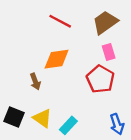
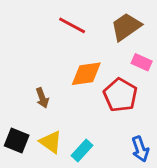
pink rectangle: (109, 52) -> (142, 62), moved, turned -49
orange diamond: (57, 59) -> (86, 74), moved

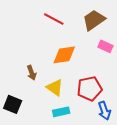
red pentagon: (120, 95) -> (90, 89), moved, turned 30
yellow triangle: (51, 142) -> (55, 88), moved
cyan rectangle: (82, 150) -> (61, 112), turned 35

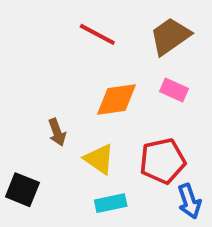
pink rectangle: (105, 46) -> (174, 90), moved

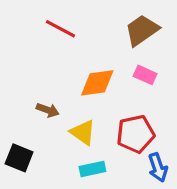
red line: (97, 34) -> (61, 29), moved
brown arrow: (57, 132) -> (48, 110), turned -50

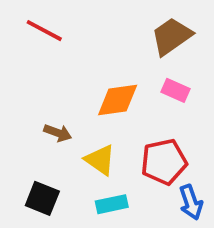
red line: (61, 29) -> (44, 31), moved
black square: (19, 158) -> (42, 198), moved

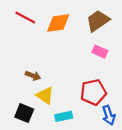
orange diamond: (118, 100) -> (58, 23), moved
yellow triangle: (100, 160) -> (45, 95), moved

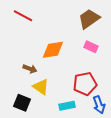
orange diamond: (58, 23) -> (53, 50), moved
cyan rectangle: (64, 116) -> (67, 106), moved

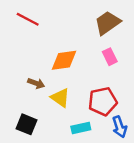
pink rectangle: (91, 47) -> (110, 57), turned 40
yellow triangle: (41, 87) -> (60, 98), moved

